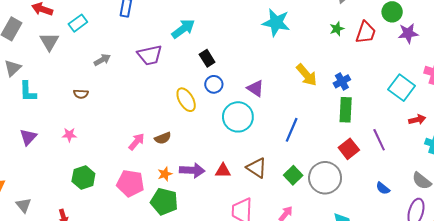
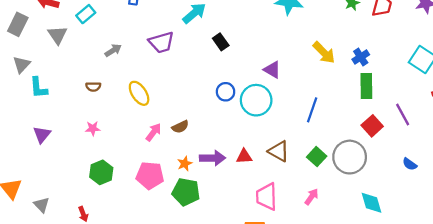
blue circle: (214, 84) -> (226, 92), moved
yellow ellipse: (186, 100) -> (139, 93), moved
pink star: (69, 135) -> (93, 128), moved

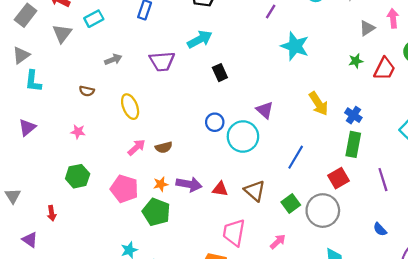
blue cross: (361, 57) -> (353, 115), turned -35
red square: (372, 126) -> (339, 178), moved

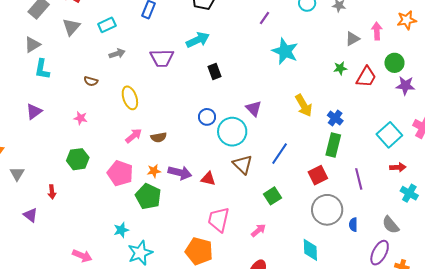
cyan rectangle: (94, 19) -> (107, 25), moved
brown triangle: (255, 191) -> (243, 164), moved
gray circle: (323, 211) -> (327, 210), moved
blue semicircle: (380, 229) -> (353, 225), turned 40

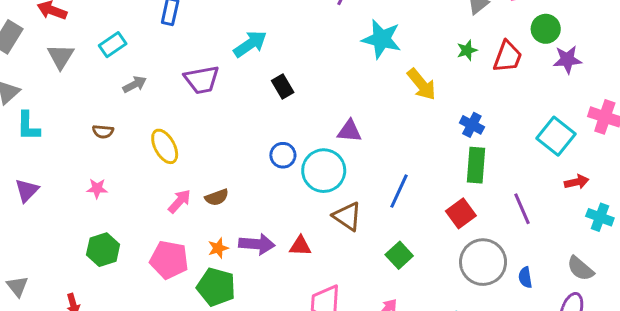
yellow arrow: (304, 105) -> (422, 84), moved
purple triangle: (254, 108) -> (350, 131), turned -30

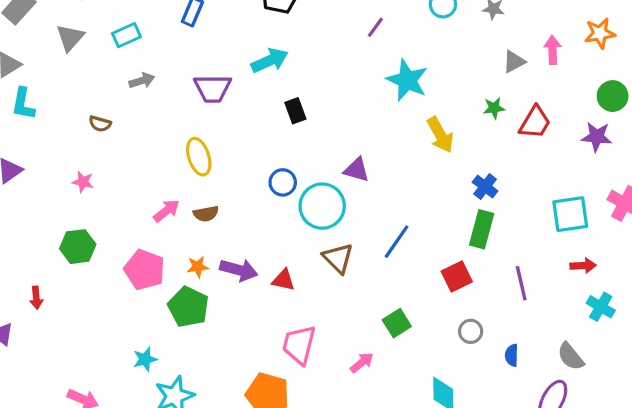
green circle: (546, 29) -> (613, 96), moved
cyan square: (556, 136) -> (570, 214), turned 33
yellow ellipse: (165, 146) -> (199, 157), moved
green square: (399, 255) -> (397, 323), moved
gray circle: (483, 262) -> (471, 331), size x0.5

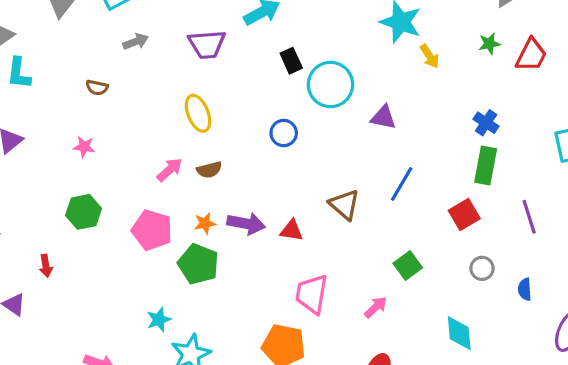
yellow arrow: (440, 135) -> (430, 56), moved, size x0.7
purple triangle: (357, 170) -> (383, 117), moved
cyan circle: (322, 206) -> (330, 85), moved

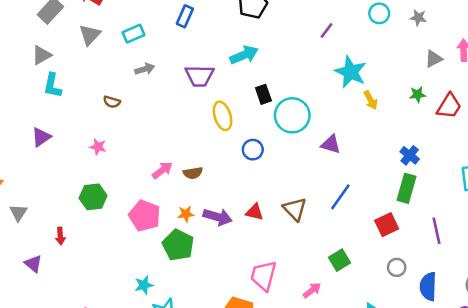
yellow ellipse: (198, 113) -> (223, 116), moved
red triangle: (292, 230) -> (255, 212), moved
blue semicircle: (525, 289) -> (428, 286), size x1.6

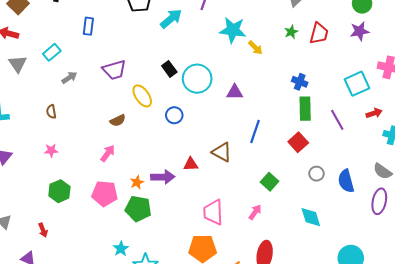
cyan arrow: (244, 55) -> (171, 19), moved
brown semicircle: (112, 102) -> (51, 112), turned 80
brown semicircle: (193, 173) -> (118, 120), moved
purple line: (436, 231) -> (337, 120), moved

